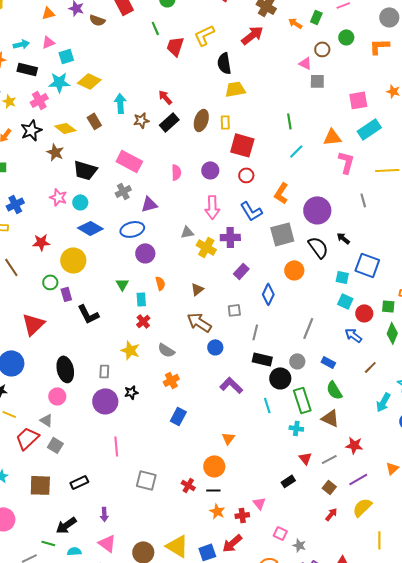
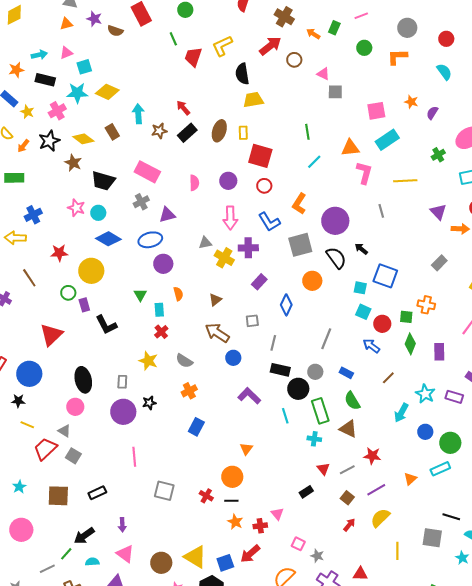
brown circle: (322, 49) -> (294, 60), moved
green line: (48, 543) -> (66, 554), turned -64

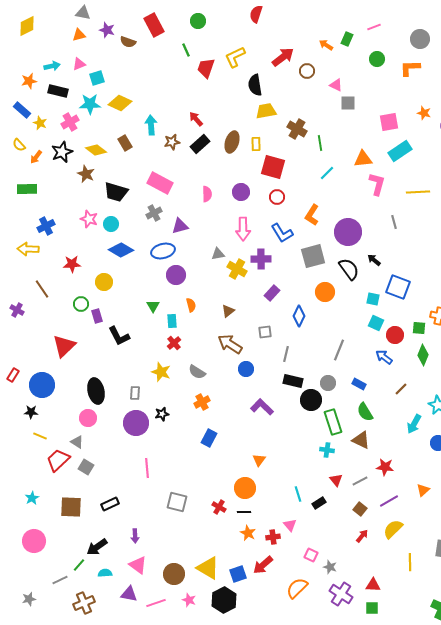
brown cross: (284, 17) -> (297, 129), moved
yellow circle: (91, 271) -> (104, 282), size x0.7
cyan line: (285, 416) -> (298, 494), moved

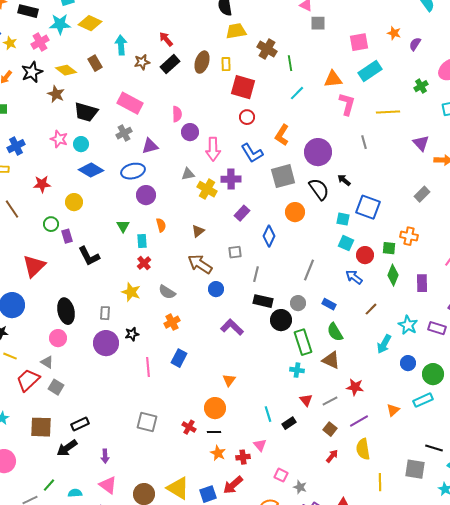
purple circle: (241, 192) -> (190, 132), moved
pink line: (147, 468) -> (148, 367), moved
yellow semicircle: (393, 529) -> (363, 449), turned -55
black arrow: (97, 547) -> (67, 448), moved

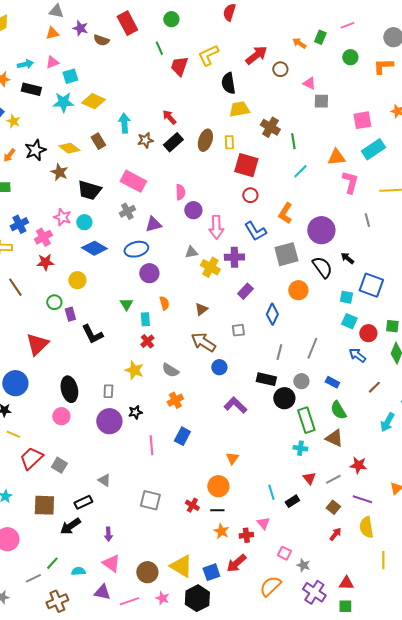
pink cross: (40, 42) -> (43, 237), moved
gray line: (256, 274) -> (279, 352), moved
gray triangle: (47, 362) -> (104, 480), moved
purple line: (359, 421) -> (362, 499), turned 48

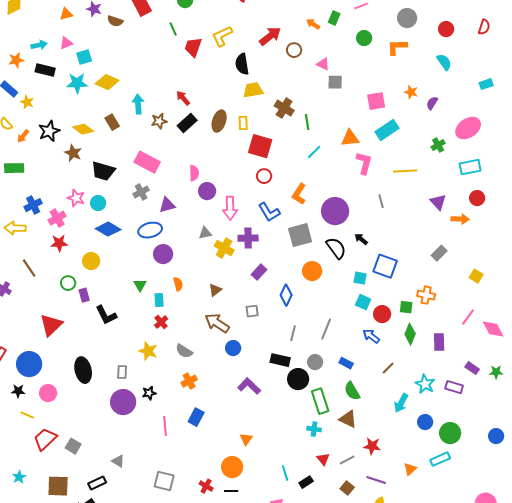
pink circle: (61, 416) -> (48, 393), moved

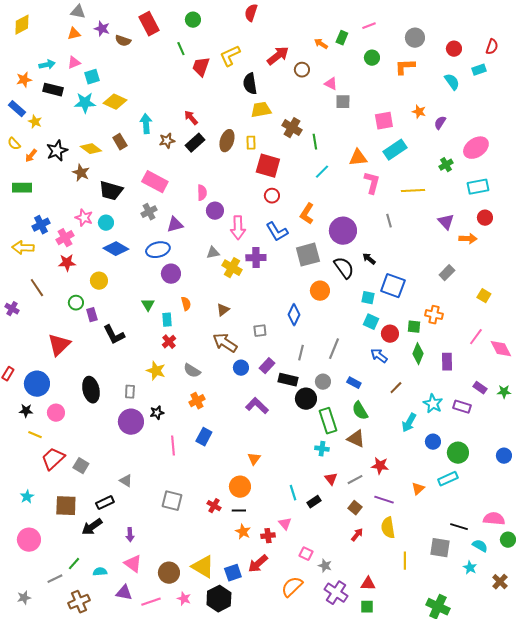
cyan rectangle: (486, 84) -> (479, 70), moved
purple rectangle: (259, 272) -> (267, 366), moved

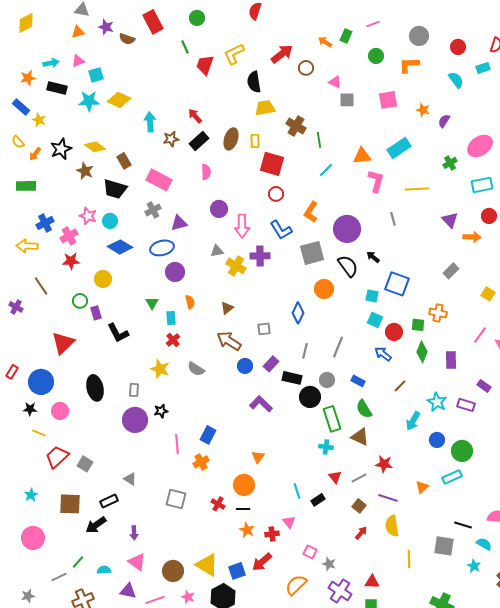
pink square: (384, 121) -> (388, 100), moved
brown rectangle: (120, 142) -> (124, 161), moved
pink semicircle: (202, 193) -> (206, 172), moved
orange cross: (197, 401) -> (201, 462), moved

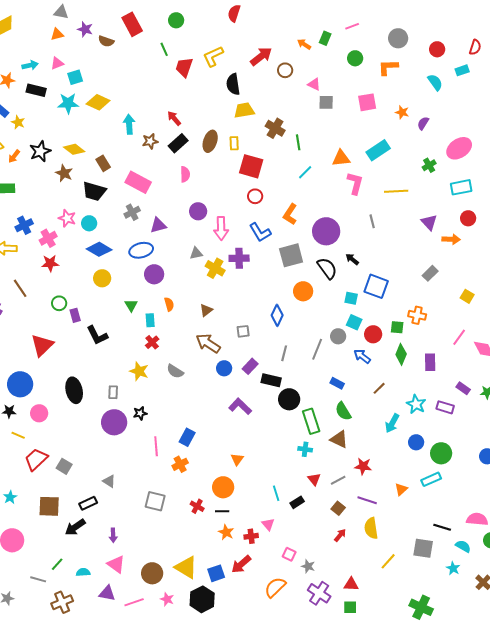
yellow circle: (103, 279) -> (102, 278), moved
gray circle: (327, 380) -> (338, 336), moved
yellow line: (409, 559) -> (388, 561), turned 42
gray line: (59, 577) -> (38, 579), turned 42

